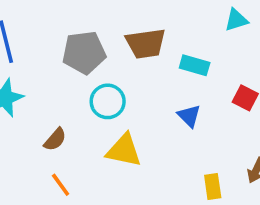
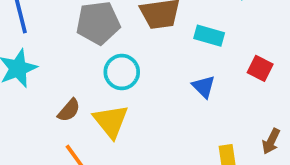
yellow triangle: (124, 150) -> (111, 121), moved, turned 39

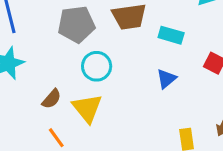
blue triangle: (204, 87) -> (166, 79), turned 35

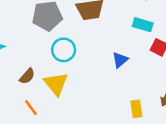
cyan rectangle: (171, 35) -> (143, 25), moved

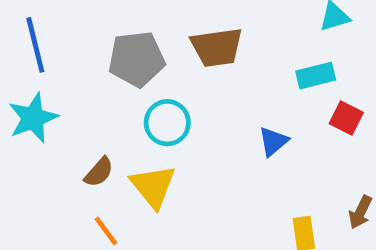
cyan rectangle: (143, 25) -> (316, 76), turned -30

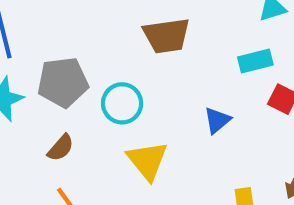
gray pentagon: (137, 59) -> (63, 82), moved
yellow triangle: (153, 186) -> (147, 160), moved

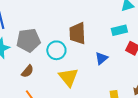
brown trapezoid: (166, 36) -> (77, 33), moved, turned 95

